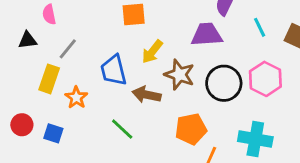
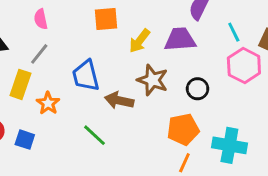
pink semicircle: (49, 14) -> (41, 19), moved
yellow arrow: (152, 52) -> (139, 41), moved
pink hexagon: (265, 79) -> (244, 66), moved
black circle: (224, 83) -> (198, 89), size x0.6
orange pentagon: (191, 129) -> (183, 129), moved

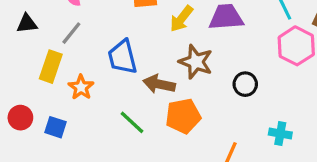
black circle: (198, 89) -> (245, 84), moved
orange pentagon: (183, 129) -> (183, 116), moved
cyan cross: (229, 145) -> (280, 134), size x0.6

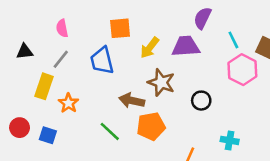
blue trapezoid: (122, 57) -> (102, 61), moved

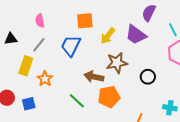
purple trapezoid: (186, 46) -> (136, 35), turned -140
blue trapezoid: (102, 61) -> (71, 46), turned 40
brown star: (161, 82) -> (117, 63), turned -30
blue square: (48, 135) -> (29, 104), turned -32

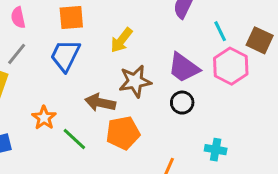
orange square: (85, 21) -> (71, 17), moved
purple trapezoid: (136, 35) -> (184, 68), moved
orange star: (45, 79) -> (44, 118), moved

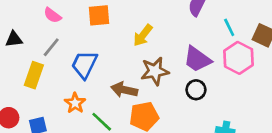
pink semicircle: (18, 17) -> (52, 15), turned -42
blue trapezoid: (65, 55) -> (84, 65), moved

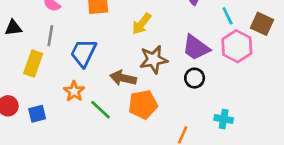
gray line: (51, 47) -> (50, 36), turned -30

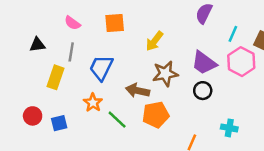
cyan line: (228, 16) -> (233, 34), turned 49

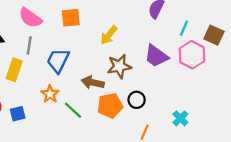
pink semicircle: (72, 23) -> (30, 18), size x1.5
black circle: (203, 91) -> (137, 100), moved
cyan cross: (229, 128) -> (180, 118), turned 35

